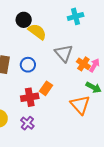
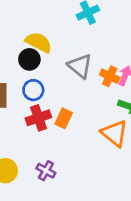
black circle: (24, 20) -> (29, 59), moved
red cross: (30, 97) -> (38, 118), moved

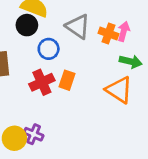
blue circle: (33, 90) -> (49, 49), moved
purple cross: (46, 171) -> (34, 134), moved

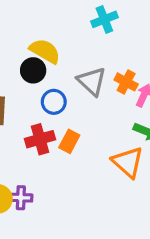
orange cross: (108, 34) -> (126, 82), moved
purple cross: (34, 134) -> (21, 198), turned -30

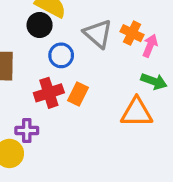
orange triangle: (128, 162) -> (137, 112), turned -40
purple cross: (21, 198) -> (27, 130), moved

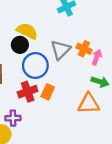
gray triangle: (98, 34) -> (60, 50), turned 35
blue circle: (61, 55) -> (35, 65), size x1.5

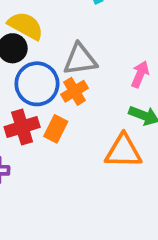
orange cross: (84, 49) -> (74, 91), moved, turned 32
gray triangle: (60, 50) -> (80, 59), turned 35

